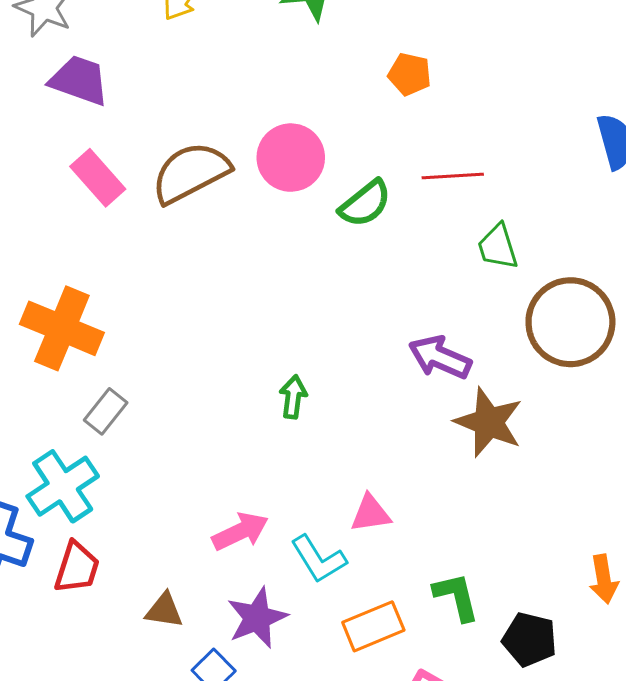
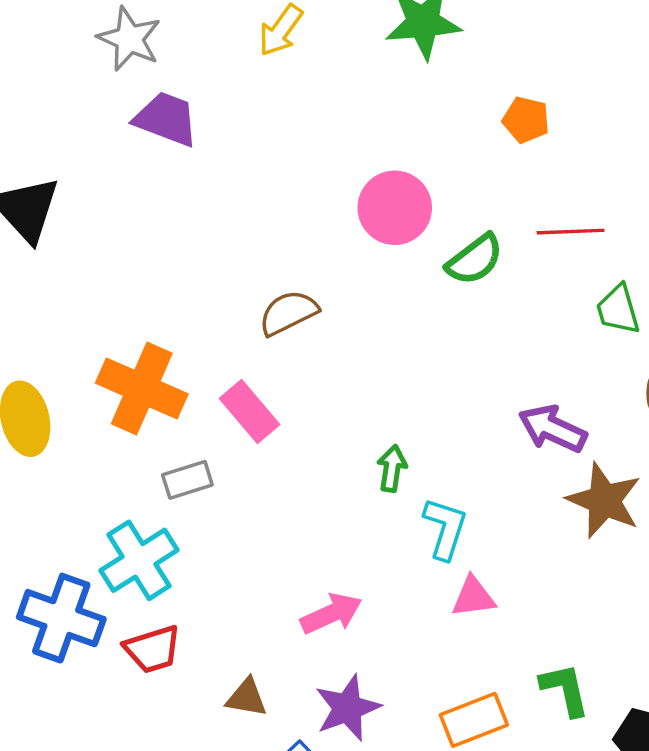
brown semicircle: (191, 173) -> (288, 313), moved, size x0.7
pink rectangle: (98, 178) -> (249, 412), moved
gray rectangle: (106, 411) -> (187, 480), turned 33
cyan L-shape: (318, 559) -> (445, 528), moved, turned -132
red trapezoid: (77, 568) -> (153, 649), turned 54

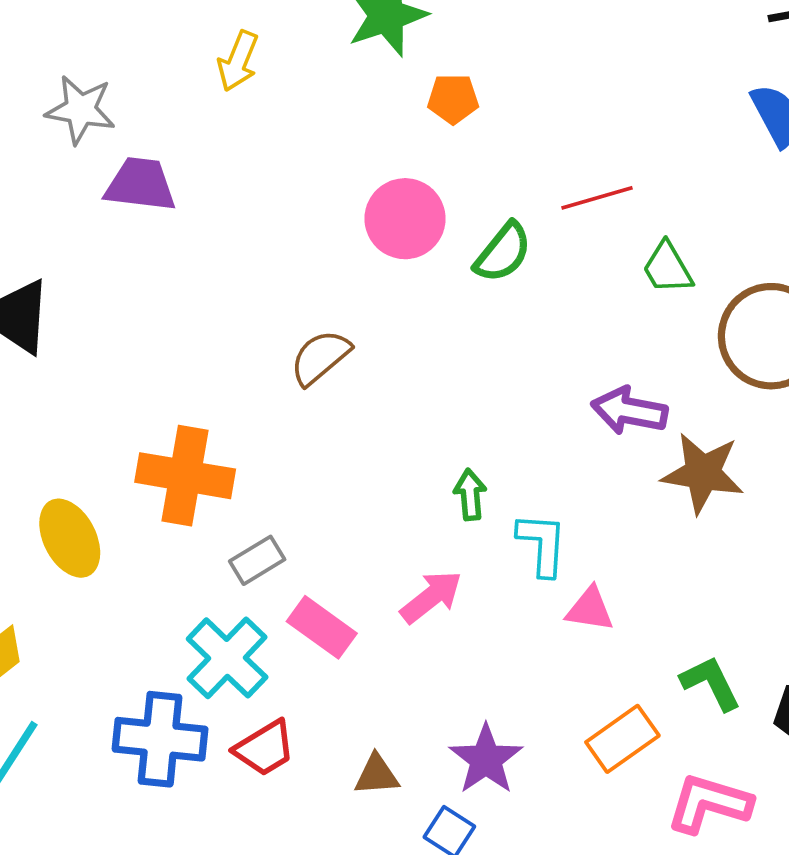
orange pentagon: (526, 120) -> (453, 99), moved
pink rectangle: (249, 412) -> (322, 627), moved
pink triangle: (473, 597) -> (590, 609), turned 30
pink arrow: (331, 614) -> (431, 597), moved

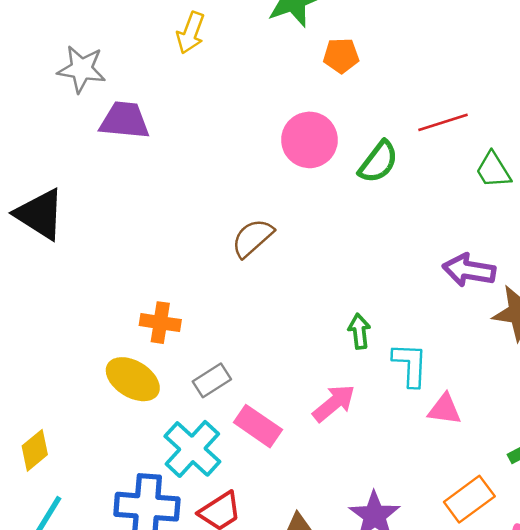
orange cross: (185, 476) -> (160, 323), size x0.6
yellow ellipse: (70, 538) -> (133, 379), moved, turned -30

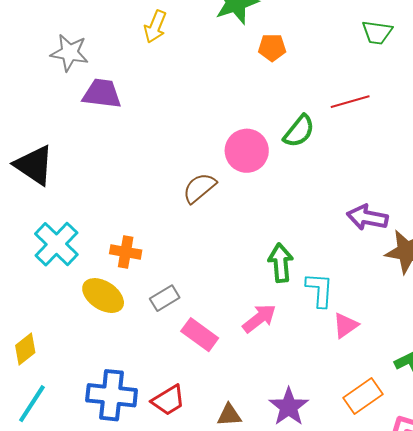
pink circle: (309, 140) -> (247, 151), moved
green trapezoid: (493, 170) -> (377, 32), moved, turned -52
green arrow: (359, 331) -> (281, 263), size x1.4
pink triangle: (445, 409) -> (346, 325), turned -44
cyan cross: (192, 449) -> (56, 244), moved

